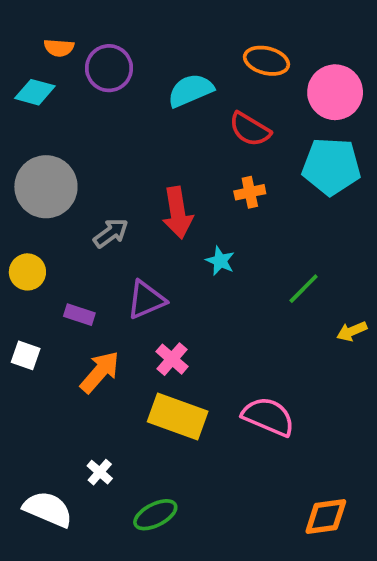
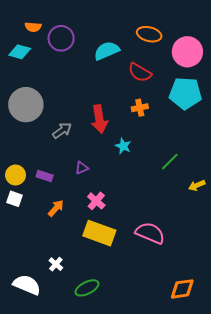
yellow circle: (27, 272) -> (16, 175), moved
purple triangle: (146, 300) -> (82, 168), size x0.6
orange arrow: (100, 372) -> (56, 208), size x0.7

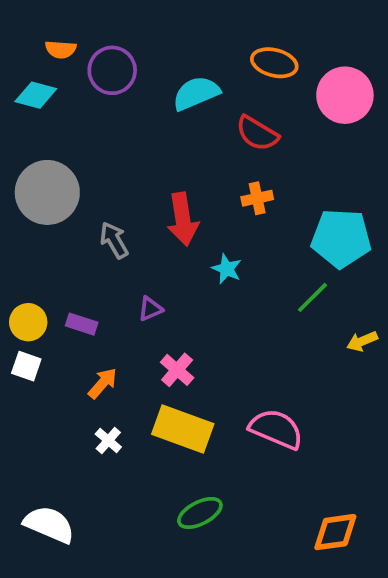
cyan pentagon: (185, 93) -> (341, 238), moved
gray arrow: (62, 130) -> (114, 240), turned -84
white cross: (56, 264) -> (108, 440), moved
green ellipse: (87, 288) -> (200, 513), moved

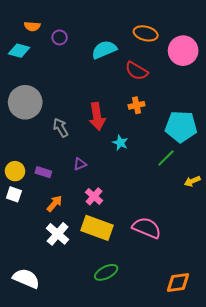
purple circle: (112, 70) -> (60, 37), size x0.6
white cross: (108, 440) -> (58, 234), size x1.6

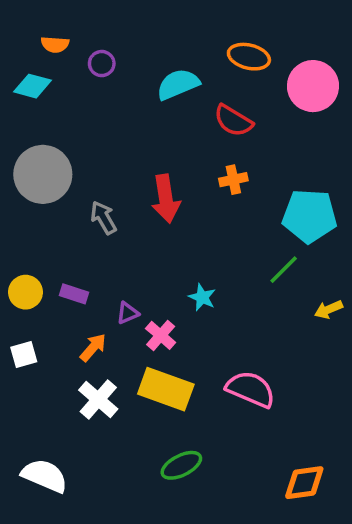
cyan star: (120, 143) -> (202, 297), moved
purple triangle: (80, 164) -> (128, 313), moved
white square: (14, 194) -> (24, 354), moved, turned -35

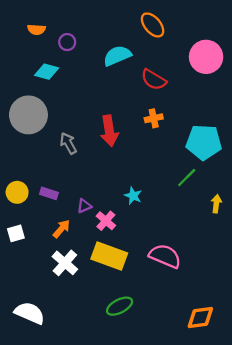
orange ellipse: (249, 57) -> (153, 25), moved, turned 35
cyan diamond: (32, 86) -> (47, 72), moved
yellow arrow: (329, 309) -> (216, 204), turned 120

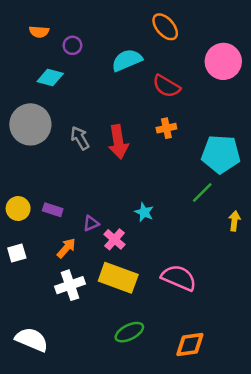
gray arrow: (68, 143) -> (80, 138), moved
white cross: (65, 263) -> (70, 285), turned 30
orange diamond: (200, 318) -> (190, 344), moved

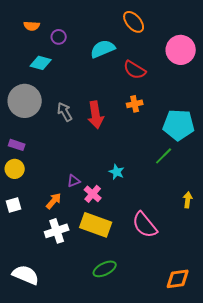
purple rectangle: (53, 210) -> (17, 145), moved
yellow arrow: (234, 221) -> (188, 200), moved
pink semicircle: (179, 278) -> (145, 225), turned -152
orange diamond: (190, 344) -> (178, 279), moved

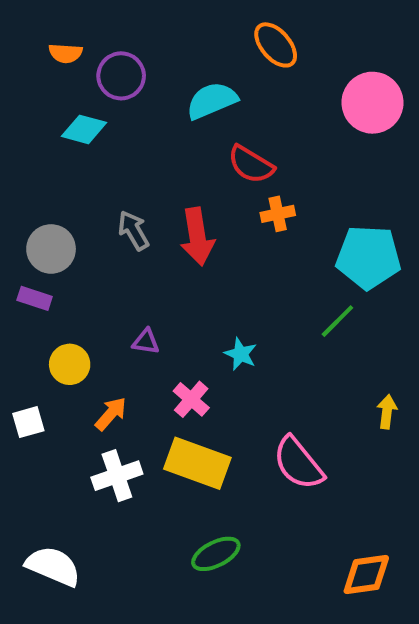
purple circle: (59, 37) -> (121, 76), size x1.5
red semicircle: (135, 70) -> (251, 164), moved
gray circle: (25, 101) -> (51, 249), moved, size x0.7
yellow circle: (15, 169) -> (70, 364), moved
purple triangle: (74, 181) -> (146, 342), moved, turned 32

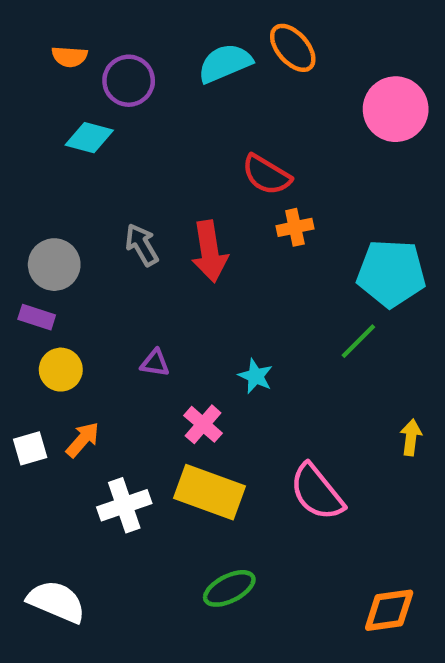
cyan semicircle: (212, 101) -> (225, 63), moved
yellow circle: (70, 364) -> (61, 370), moved
orange arrow: (111, 414) -> (83, 440), moved

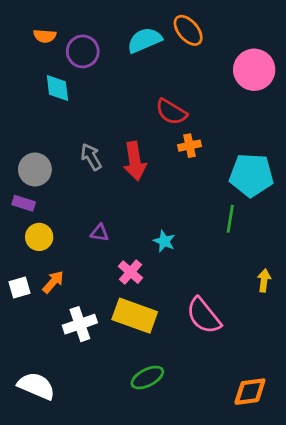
cyan diamond: (89, 138) -> (57, 88), turned 68
green line: (358, 341) -> (230, 219), turned -36

